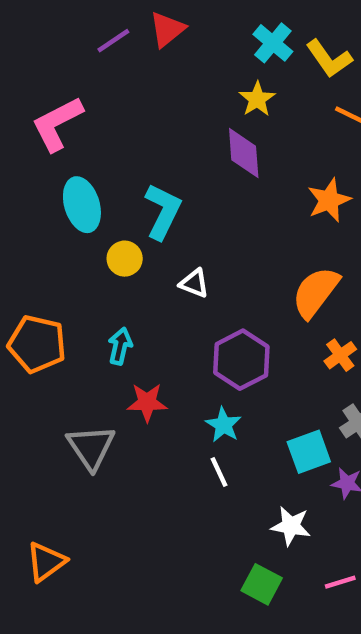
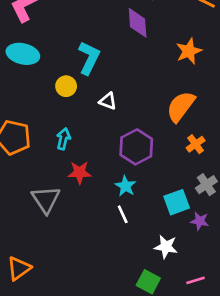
cyan ellipse: (82, 205) -> (23, 54), moved, turned -60

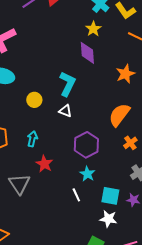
cyan L-shape: (89, 58) -> (67, 84), moved
red star: (80, 173) -> (44, 164), turned 30
cyan star: (125, 186) -> (87, 174), moved
cyan square: (177, 202) -> (110, 196), moved, turned 30

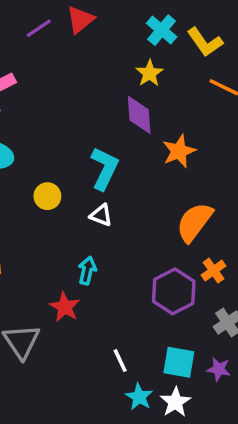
orange star: (125, 74) -> (179, 151), moved
cyan arrow: (32, 139) -> (87, 271), moved
purple hexagon: (86, 145) -> (174, 291), moved
cyan star: (87, 174) -> (139, 397), moved
white star: (108, 219) -> (175, 402), turned 30

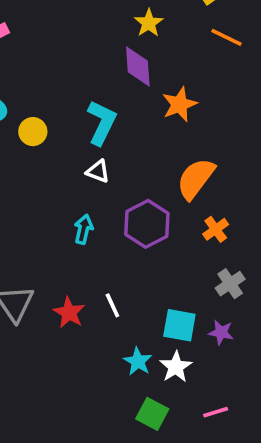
yellow circle: (47, 196) -> (33, 132), moved
purple hexagon: (174, 291) -> (147, 224), moved
red star: (65, 307) -> (69, 313), moved
white line: (120, 361) -> (112, 305), moved

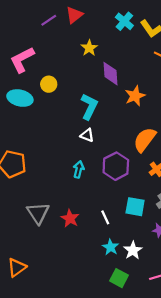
yellow star: (149, 23) -> (89, 48), moved
yellow circle: (33, 132) -> (49, 84), moved
white line: (112, 305) -> (105, 217), moved
cyan square: (179, 325) -> (135, 207), moved

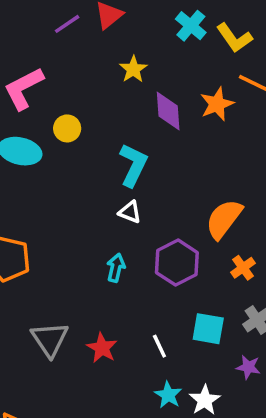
orange star: (135, 96) -> (217, 104), moved

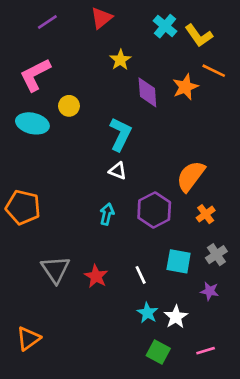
purple line: (67, 24) -> (47, 22), moved

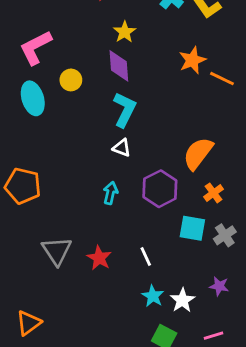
orange line: (214, 71) -> (222, 79), moved
purple diamond: (147, 92) -> (119, 66), moved
cyan ellipse: (32, 123) -> (33, 98), turned 60
cyan square: (179, 261) -> (192, 228), moved
purple star: (210, 291) -> (219, 286), moved

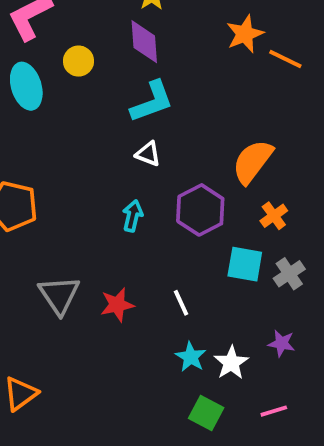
cyan L-shape: (125, 110) -> (152, 102), turned 44
red star: (99, 258) -> (117, 305), turned 30

